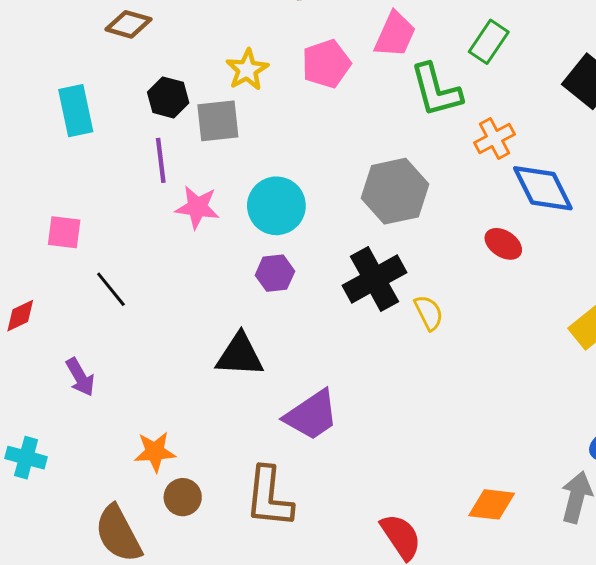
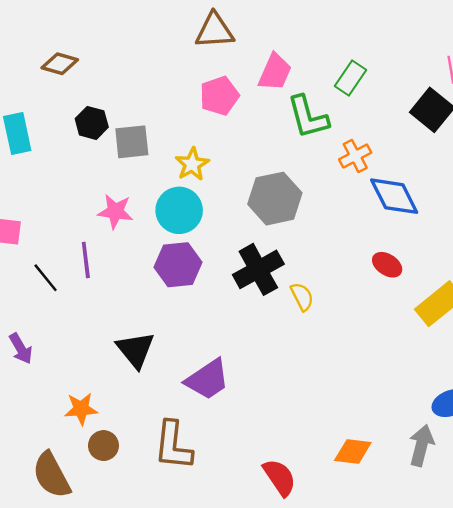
yellow star: (247, 70) -> (192, 164), moved
purple line: (161, 160) -> (86, 260), moved
red ellipse: (503, 244) -> (387, 265), moved
purple hexagon: (275, 273) -> (178, 265), size x1.5
black triangle: (240, 355) -> (135, 350), moved, turned 48

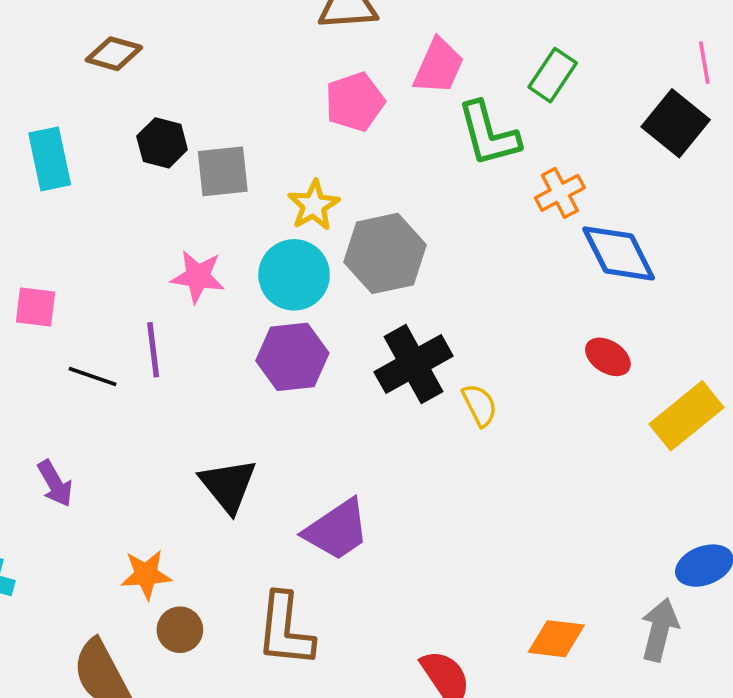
gray hexagon: (275, 199) -> (385, 253), moved
black line: (46, 278) -> (93, 377), turned -32

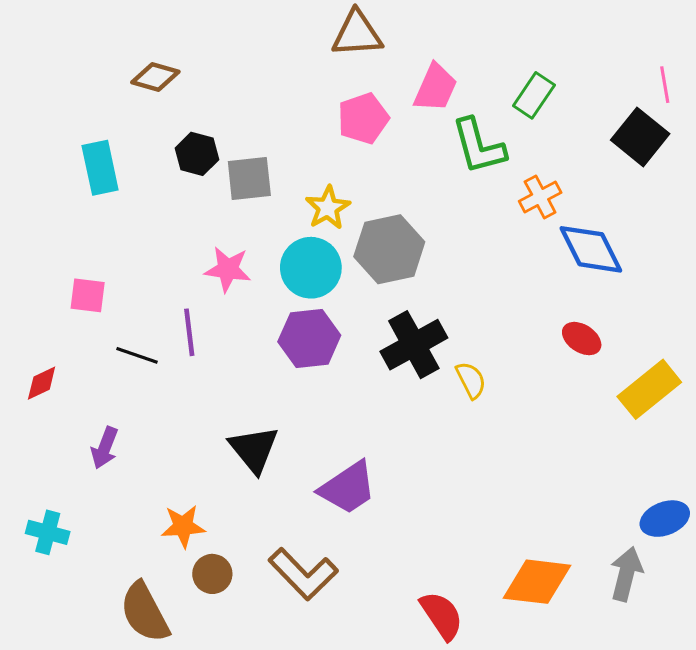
purple arrow: (55, 484) -> (105, 448), turned 51
brown L-shape: (285, 630) -> (303, 574), turned -50
orange diamond: (556, 639) -> (537, 582), size x1.4

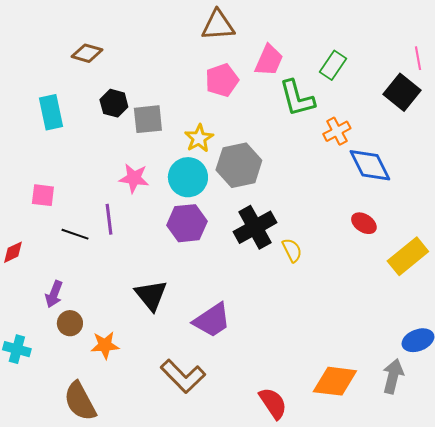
brown circle: (212, 574) -> (70, 323), moved

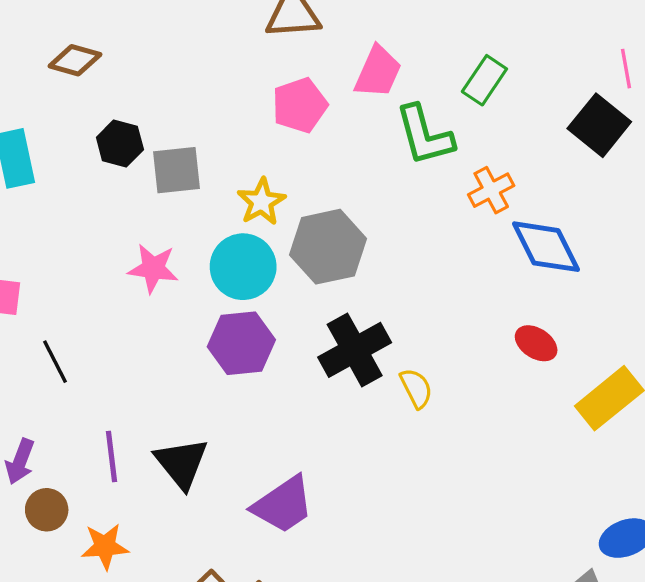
purple line: (109, 219) -> (112, 456), moved
black line: (75, 234) -> (55, 362), turned 44

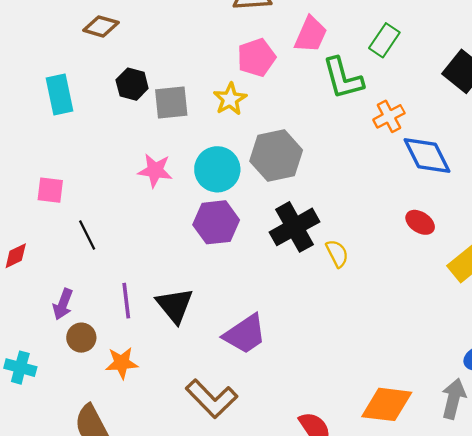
yellow star: (261, 202) -> (230, 99), moved

